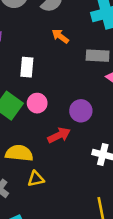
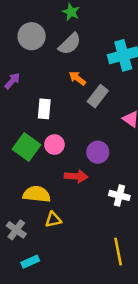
gray rectangle: (98, 56) -> (98, 96), moved, turned -55
red arrow: (59, 135) -> (76, 176), turned 30

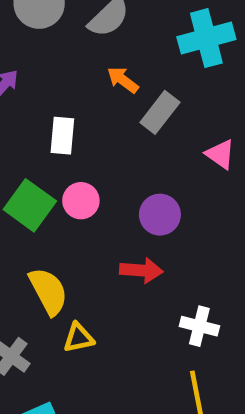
red arrow: (76, 176) -> (141, 270), moved
yellow semicircle: (37, 194) -> (48, 291), turned 56
white cross: (119, 195) -> (199, 326), moved

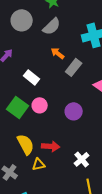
white rectangle: (62, 136) -> (32, 77), turned -56
red arrow: (141, 270) -> (51, 146), moved
white cross: (199, 326) -> (82, 159), moved, turned 35

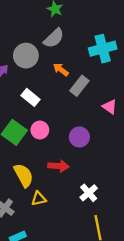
gray circle: (22, 20) -> (26, 56), moved
red arrow: (51, 146) -> (58, 166), moved

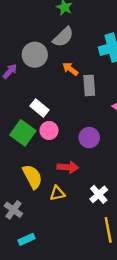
gray rectangle: (79, 86) -> (89, 85), turned -42
white rectangle: (31, 97) -> (40, 108), moved
yellow triangle: (39, 199) -> (57, 193), moved

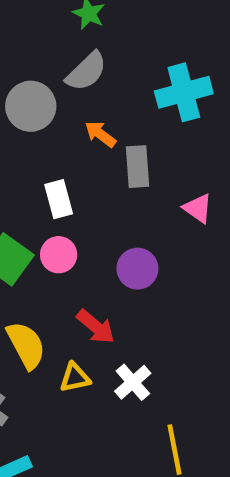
white rectangle: (40, 108) -> (59, 199), moved, turned 36
red arrow: (68, 167) -> (96, 327), turned 36
white cross: (99, 194) -> (133, 382), moved

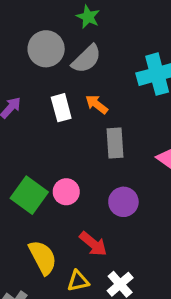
gray circle: (31, 106) -> (46, 49), moved
gray rectangle: (137, 167) -> (115, 143), moved
white rectangle: (59, 199) -> (61, 108), moved

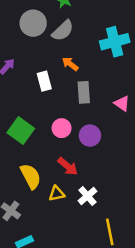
white rectangle: (61, 108) -> (44, 81), moved
pink circle: (66, 192) -> (62, 128), moved

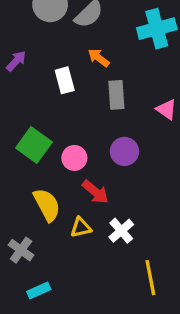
pink circle: (62, 128) -> (74, 158), moved

